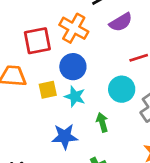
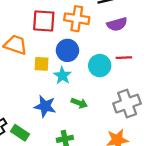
orange cross: (74, 28) -> (77, 19), turned -35
cyan circle: (122, 89) -> (100, 66), moved
green arrow: (102, 122) -> (79, 103), turned 112

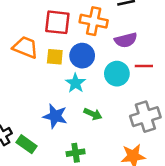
purple semicircle: (117, 24) -> (126, 40), moved
yellow square: (41, 64) -> (55, 57), moved

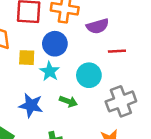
yellow square: (55, 57) -> (27, 58), moved
cyan circle: (117, 74) -> (89, 75), moved

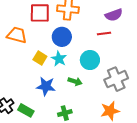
purple semicircle: (98, 26) -> (114, 15), moved
red line: (117, 51) -> (104, 34), moved
yellow square: (27, 58) -> (40, 58), moved, turned 32

